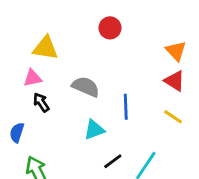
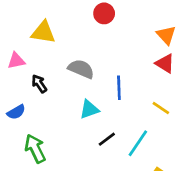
pink triangle: (33, 78) -> (16, 61), moved
yellow line: (173, 117) -> (161, 108), moved
blue semicircle: (17, 133) -> (16, 112), turned -138

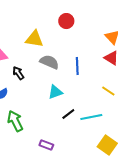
yellow triangle: (43, 32) -> (34, 39), moved
blue line: (119, 88) -> (77, 66), moved
cyan line: (138, 143) -> (91, 117), turned 45

